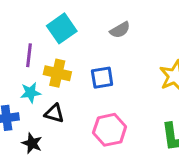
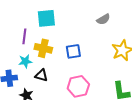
cyan square: (62, 28) -> (46, 18), turned 30
gray semicircle: (120, 30) -> (103, 19), moved

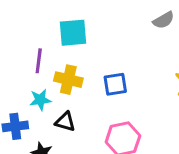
gray semicircle: (103, 19) -> (164, 20), moved

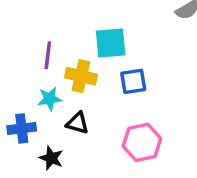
cyan square: (73, 33) -> (111, 43), moved

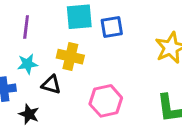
yellow cross: (81, 76) -> (70, 57), moved
blue square: (133, 81) -> (112, 27), moved

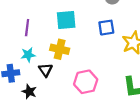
blue square: (112, 27) -> (106, 28), moved
black triangle: (51, 85) -> (46, 70), turned 40

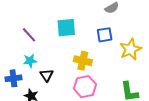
purple line: (27, 28) -> (29, 35), turned -49
yellow cross: (60, 49) -> (83, 61), moved

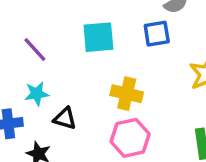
blue square: (105, 35) -> (157, 34), moved
black triangle: (47, 75) -> (65, 118), turned -40

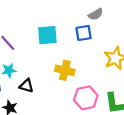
pink hexagon: (130, 138) -> (86, 98), moved

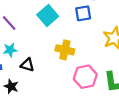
cyan square: (47, 35) -> (48, 16), turned -36

